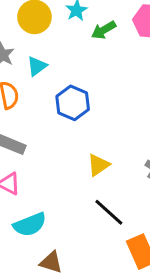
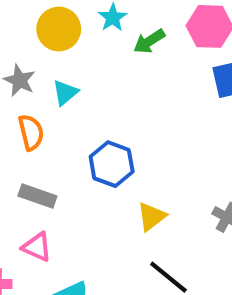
blue hexagon: (73, 103) -> (112, 164), moved

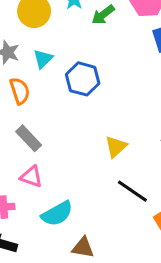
blue hexagon: (112, 164) -> (83, 79), moved
gray rectangle: (37, 196) -> (29, 138), turned 32

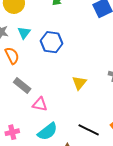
pink triangle: (31, 177) -> (40, 104), moved
black line: (132, 191) -> (89, 130), moved

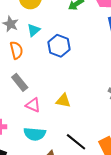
yellow triangle: (79, 83) -> (63, 101), moved, turned 49
cyan semicircle: (47, 131) -> (35, 134), turned 30

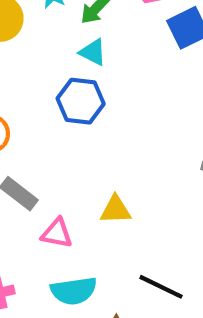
cyan triangle: (34, 30) -> (93, 52), moved, turned -40

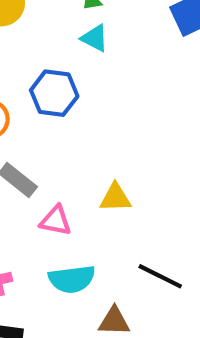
blue hexagon: (81, 101) -> (54, 93), moved

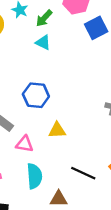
blue hexagon: (54, 93) -> (36, 95), moved
cyan semicircle: (72, 279) -> (34, 176), turned -85

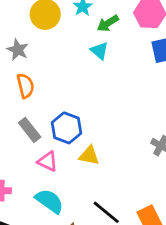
blue hexagon: (36, 95) -> (66, 128), moved
cyan semicircle: (34, 176) -> (49, 201), turned -65

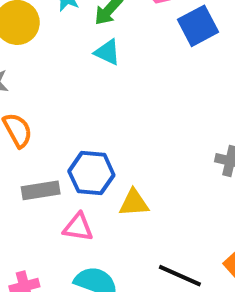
gray rectangle: (30, 130) -> (41, 190), turned -45

